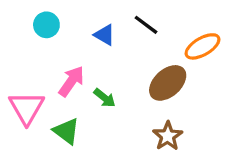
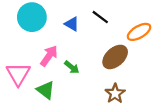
cyan circle: (46, 25) -> (32, 17), size x1.6

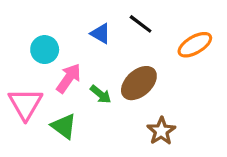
cyan circle: (32, 17) -> (45, 50), moved, size x0.7
brown ellipse: (115, 57) -> (139, 83), moved

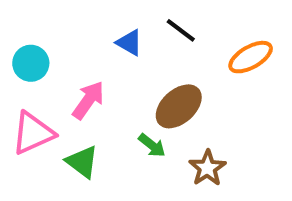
cyan circle: (45, 50) -> (31, 63), moved
green arrow: (101, 94) -> (152, 145), moved
pink triangle: (25, 104) -> (33, 133), turned 36

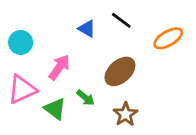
green arrow: (152, 145) -> (85, 98), moved
brown star: (207, 168) -> (125, 114), moved

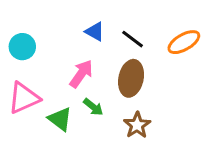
black line: (121, 20) -> (133, 39), moved
pink arrow: (59, 67) -> (81, 74), moved
brown ellipse: (120, 71) -> (131, 78), turned -36

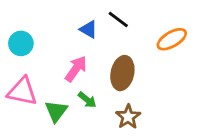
black line: (133, 39) -> (118, 19), moved
pink triangle: (24, 98) -> (22, 91), turned 36
green triangle: (60, 119) -> (56, 111), turned 30

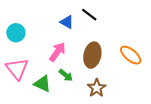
orange ellipse: (172, 39) -> (131, 55), moved, turned 70
pink triangle: (22, 91) -> (17, 69), turned 40
green triangle: (56, 111) -> (42, 84), turned -42

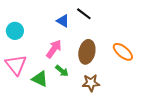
brown star: (97, 88) -> (91, 83), turned 30

